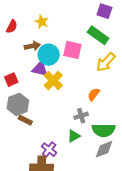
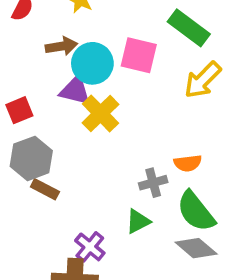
orange semicircle: (94, 94) -> (188, 163), moved, turned -136
green semicircle: (104, 130) -> (196, 211), turned 50
gray diamond: (104, 149) -> (196, 248), turned 60

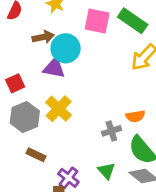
pink square: (139, 55) -> (97, 21), moved
yellow cross: (100, 114) -> (59, 109), moved
brown rectangle: (45, 189) -> (36, 155), moved
green triangle: (138, 221) -> (106, 171), moved, turned -42

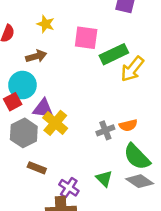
green rectangle: (133, 21) -> (114, 54), moved, turned -56
cyan circle: (66, 48) -> (22, 85), moved
purple triangle: (54, 68) -> (43, 109), moved
gray cross: (111, 131) -> (105, 130), moved

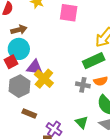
green rectangle: (114, 54) -> (94, 61), moved
brown arrow: (36, 56) -> (19, 30), moved
gray cross: (105, 130) -> (83, 85), turned 32

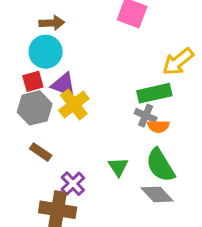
red square: (11, 62) -> (33, 81), moved
gray cross: (83, 85) -> (146, 116), moved
green triangle: (82, 122) -> (118, 167), moved

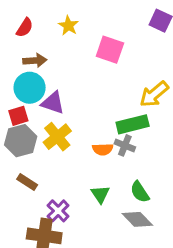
purple triangle: (64, 85) -> (53, 103), moved
orange semicircle: (158, 126) -> (103, 149), moved
green semicircle: (160, 165) -> (140, 192), size x0.7

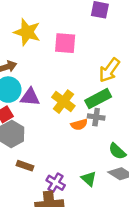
yellow star: (68, 26) -> (27, 32), size x1.6
yellow cross: (57, 137) -> (63, 102), moved
green triangle: (100, 194) -> (89, 179), moved

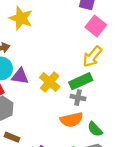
pink square: (65, 43) -> (96, 26), moved, turned 30
orange semicircle: (79, 125) -> (72, 120), moved, size x1.5

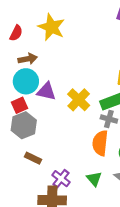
orange semicircle: (72, 120) -> (100, 143), turned 105

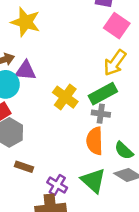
purple triangle: (46, 91) -> (26, 71), moved
green triangle: (94, 179) -> (93, 181), size x1.5

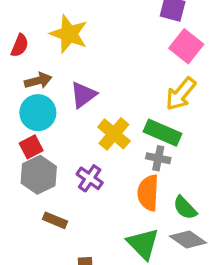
purple triangle: (26, 71) -> (83, 95), moved, turned -45
green rectangle: (103, 94) -> (163, 133), turned 48
purple cross: (57, 185) -> (90, 178), moved

